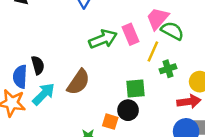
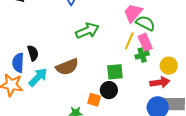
pink rectangle: (130, 34) -> (145, 42), moved
brown semicircle: (78, 82) -> (67, 67), turned 35

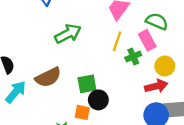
green semicircle: (145, 23) -> (157, 21), moved
pink rectangle: (145, 42) -> (147, 40), moved
green square: (115, 72) -> (87, 84), moved

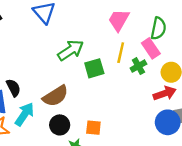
green semicircle: (157, 21) -> (158, 28), turned 85
green square: (87, 84) -> (94, 68), moved
black circle: (98, 100) -> (60, 125), moved

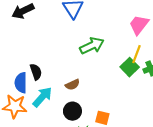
green square: (94, 68) -> (130, 67), moved, turned -36
brown semicircle: (55, 96) -> (72, 85), size x0.6

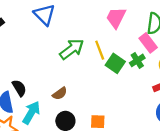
yellow line: (136, 54) -> (100, 50), moved, turned -30

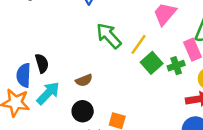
green arrow: (72, 49) -> (109, 36), turned -110
yellow line: (100, 50) -> (138, 44), turned 42

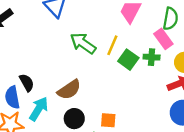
green cross: (176, 66) -> (152, 57), turned 35
brown semicircle: (84, 80) -> (69, 90), size x1.5

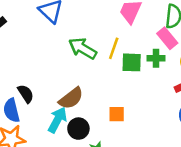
green square: (128, 60) -> (132, 62), turned -30
cyan arrow: (39, 109) -> (57, 120), moved
orange square: (108, 120) -> (117, 114), moved

